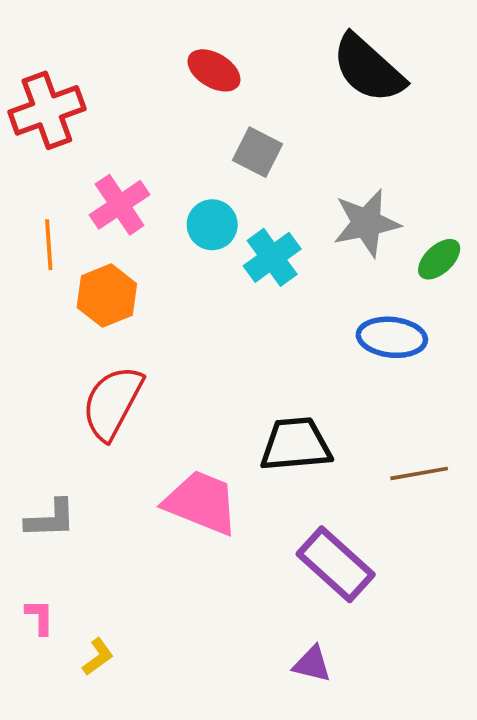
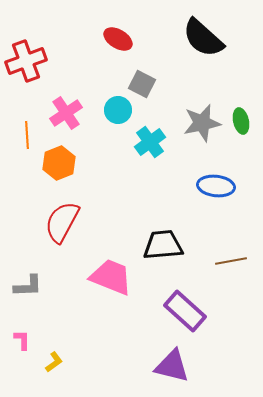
cyan circle: (212, 225) -> (118, 110), moved
green ellipse: (439, 259) -> (241, 121), moved, turned -60
purple triangle: (312, 664) -> (172, 366), size x1.6

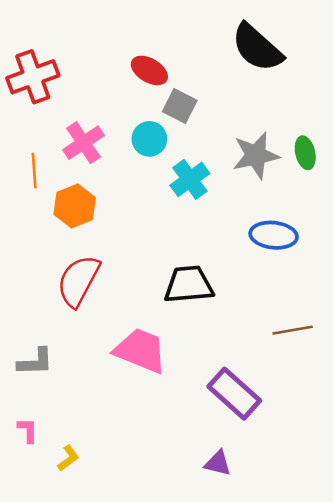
red ellipse: (118, 39) -> (149, 70), moved
black trapezoid: (163, 245) -> (189, 285), moved
purple triangle: (172, 366) -> (218, 463), size x0.6

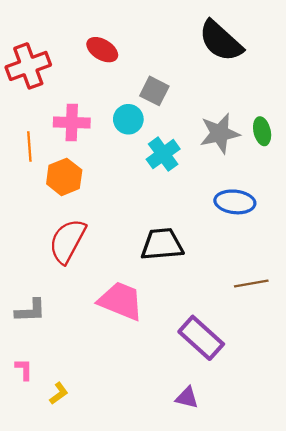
red ellipse: (149, 70) -> (102, 50), moved
pink cross: (84, 143) -> (72, 123), turned 36

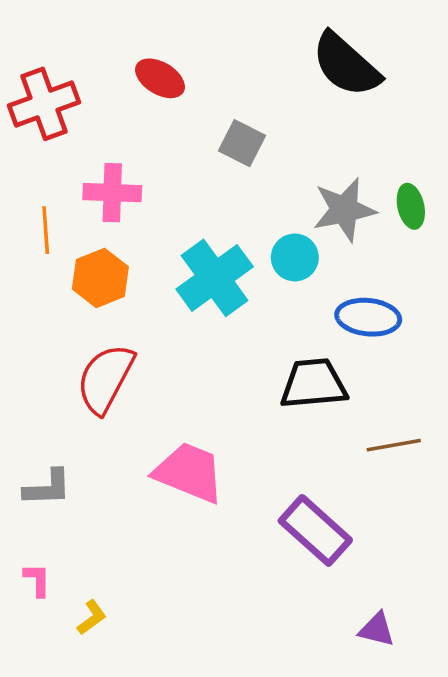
cyan circle: (128, 119) -> (295, 257), moved
cyan cross: (163, 154) -> (215, 278), moved, size x1.4
black trapezoid: (162, 244) -> (314, 384), moved
purple triangle: (187, 398) -> (377, 629), moved

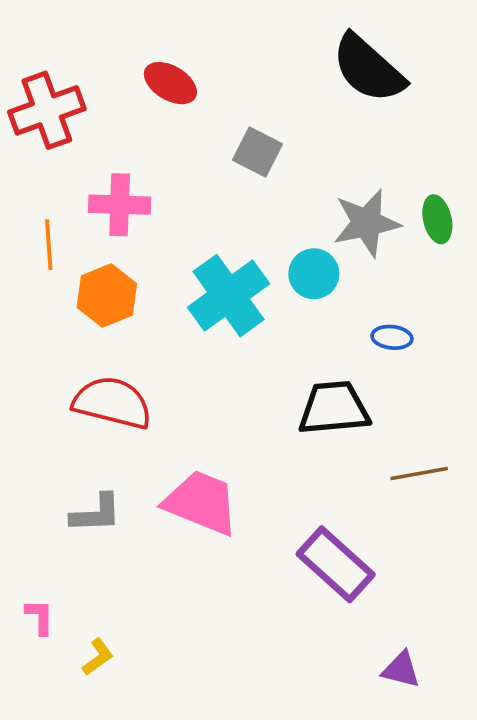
blue ellipse: (368, 317) -> (392, 337), size x0.6
red semicircle: (105, 379) -> (112, 403), turned 76
gray L-shape: (47, 488) -> (96, 513), moved

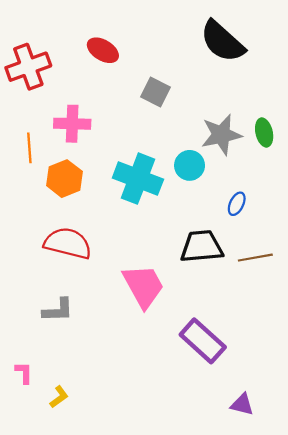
cyan cross: (229, 296) -> (138, 179), turned -33
blue ellipse: (392, 337) -> (237, 204), turned -70
brown line: (419, 474) -> (255, 258), moved
pink trapezoid: (201, 503) -> (143, 286), moved, turned 39

